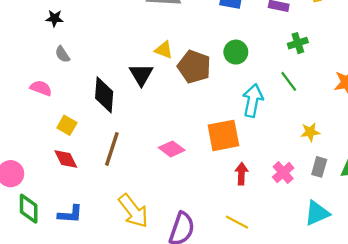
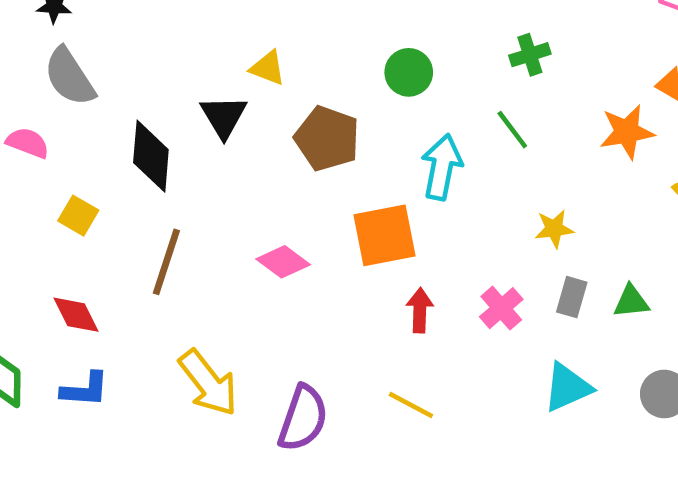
gray semicircle: (62, 54) -> (69, 77), size x1.8
brown pentagon: (194, 67) -> (327, 138), moved
red diamond: (66, 159) -> (76, 315), moved

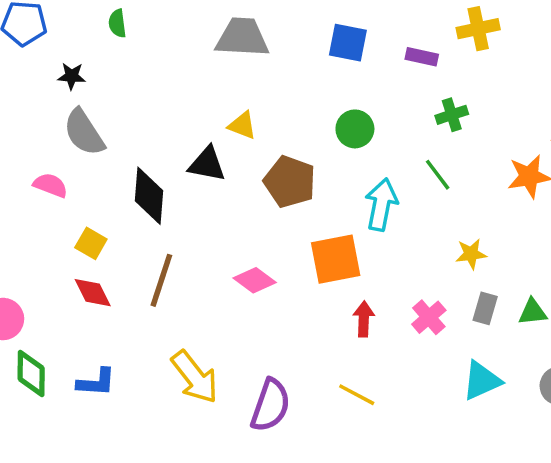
black triangle: (224, 116) -> (207, 164), turned -48
red diamond: (76, 315) -> (93, 293), moved

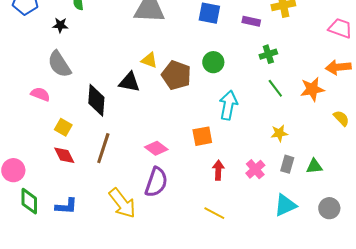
black star: (72, 76) -> (60, 25), moved
green line: (438, 175) -> (275, 88), moved
brown pentagon: (290, 182) -> (176, 75), moved
orange square: (336, 259) -> (202, 136), size x0.7
purple semicircle: (270, 405) -> (156, 182), moved

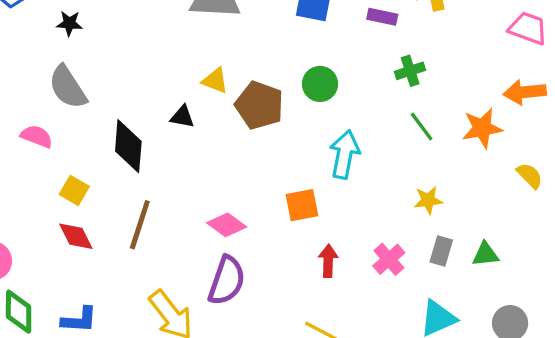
black triangle: (129, 82) -> (182, 117), size x0.7

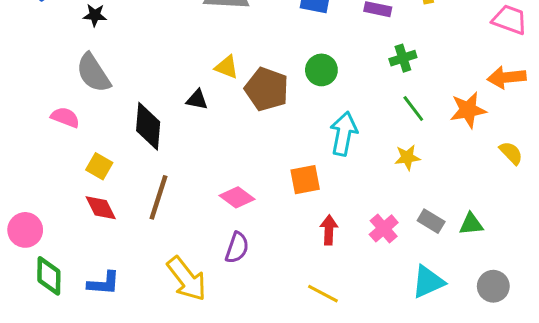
yellow star: (428, 200) -> (407, 157), moved
gray rectangle: (441, 251) -> (431, 221), turned -75
purple semicircle: (227, 281) -> (237, 248), size x0.7

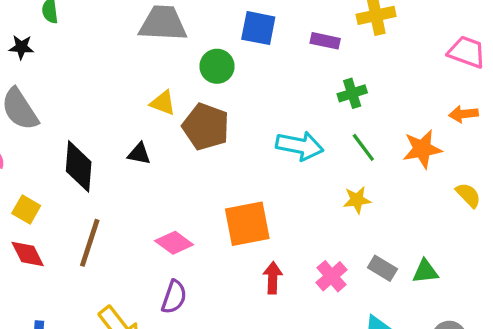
green circle: (321, 70) -> (217, 66), moved
orange arrow: (507, 77) -> (464, 114), size x0.7
black triangle: (197, 100) -> (139, 154), moved
cyan arrow: (344, 134) -> (300, 146), moved, turned 90
orange square: (305, 180) -> (247, 224), size x1.4

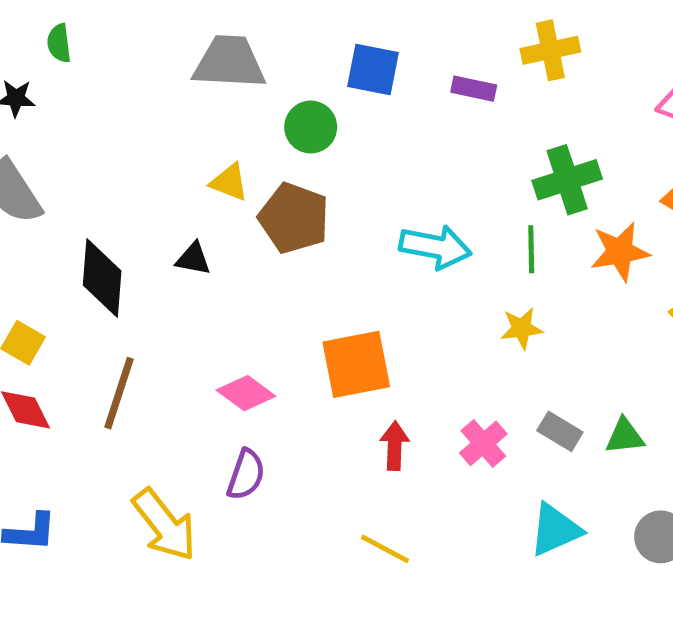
green cross: (352, 93) -> (567, 180), moved, size x1.5
green line: (363, 147) -> (531, 249), turned 36

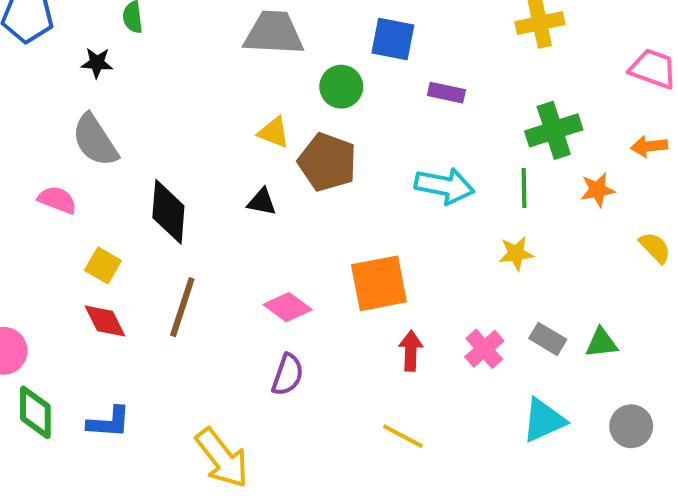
purple rectangle: (474, 89) -> (446, 93), moved
orange star: (620, 252) -> (597, 190), size x0.7
black triangle: (193, 259) -> (262, 202), moved
yellow arrow: (164, 525) -> (222, 458), moved

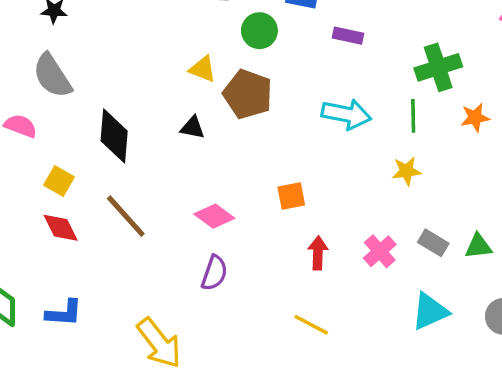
orange square: (379, 283) -> (291, 196), size x0.6
brown line: (182, 307) -> (126, 216), turned -60

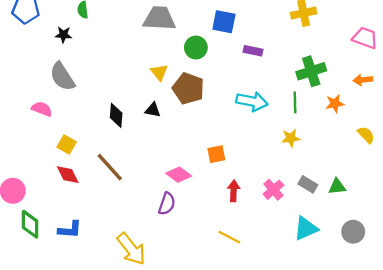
yellow triangle: (203, 69) -> (159, 72), turned 30
black diamond: (114, 136) -> (116, 115), moved, size x0.7
pink diamond: (214, 216) -> (179, 175), moved

